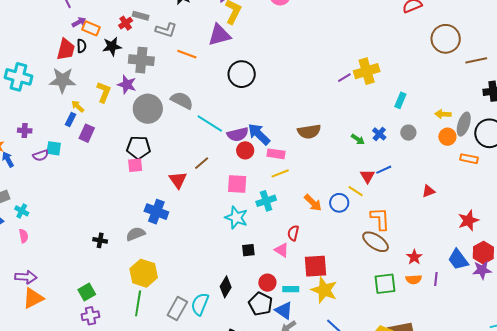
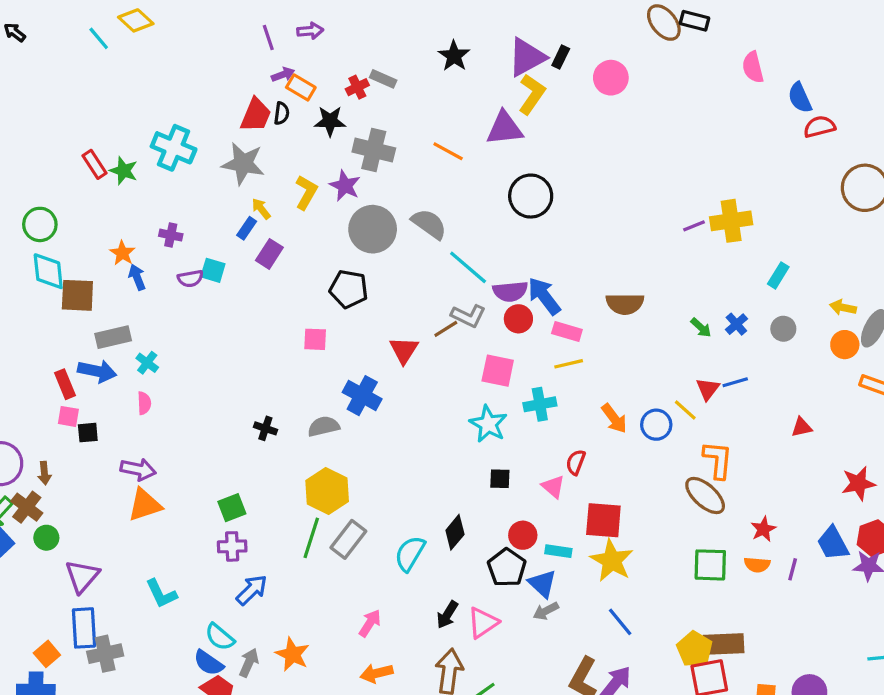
gray L-shape: (166, 30) -> (468, 316), moved
pink square: (135, 165) -> (315, 339), moved
gray rectangle: (177, 309) -> (348, 539), moved

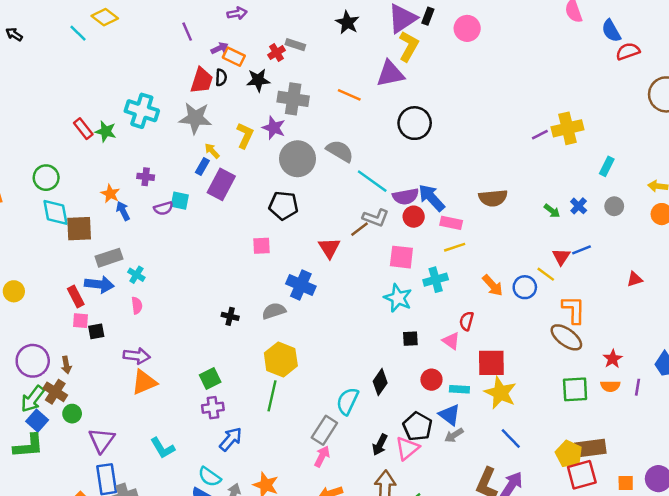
purple line: (268, 38) -> (187, 32), moved
purple rectangle: (269, 254) -> (221, 184), size x1.4
gray rectangle: (348, 539) -> (324, 430), moved
black pentagon: (507, 568) -> (417, 426), moved

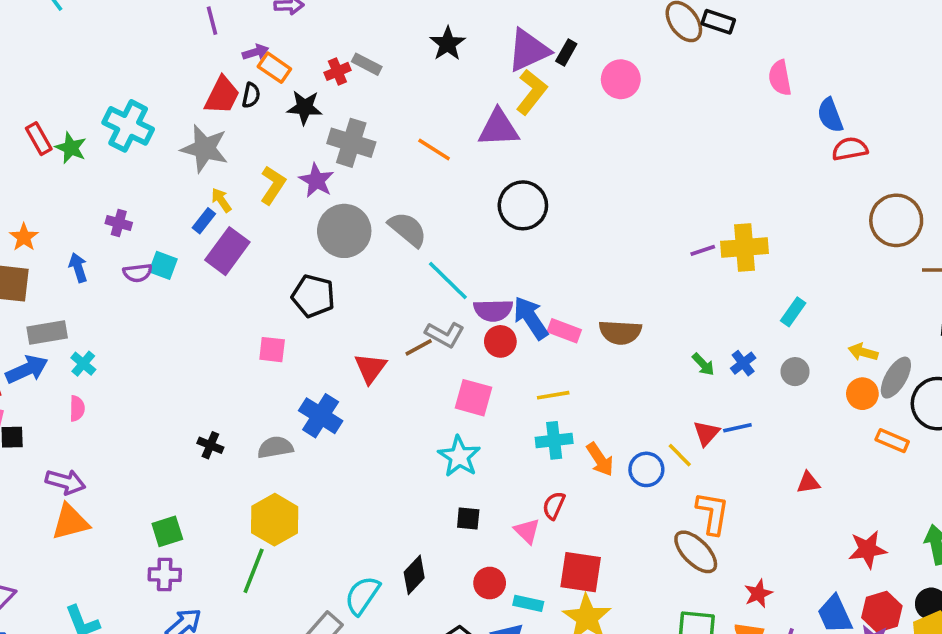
orange star: (110, 194) -> (24, 237), moved
pink rectangle: (451, 223) -> (564, 331), moved
cyan cross: (436, 280) -> (554, 440), moved
blue arrow: (99, 284) -> (27, 369), turned -40

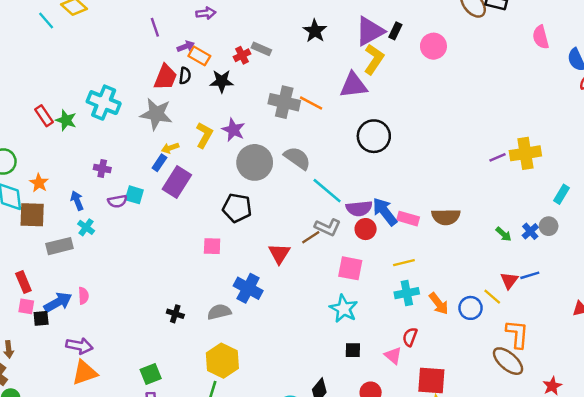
gray cross: (351, 143) -> (284, 102), moved
yellow arrow: (221, 200) -> (170, 148), turned -70
cyan cross: (83, 364) -> (86, 227), moved
blue arrow: (27, 369) -> (58, 302), moved
gray circle: (795, 372) -> (549, 226), moved

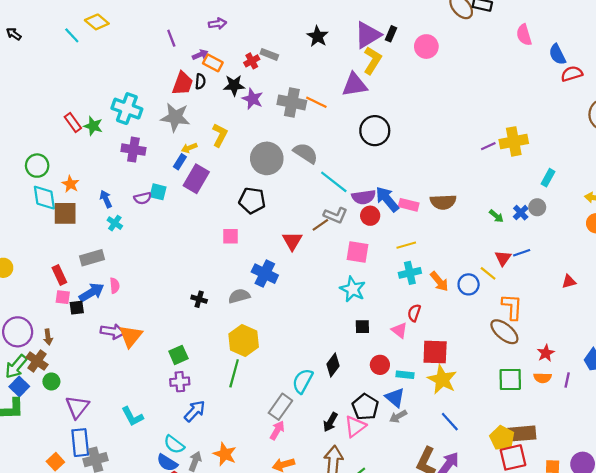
purple star: (233, 130) -> (253, 99), moved
purple cross: (102, 168) -> (133, 150), moved, size x1.5
gray rectangle: (59, 246) -> (92, 258), moved
orange triangle: (85, 373) -> (131, 336), moved, turned -30

